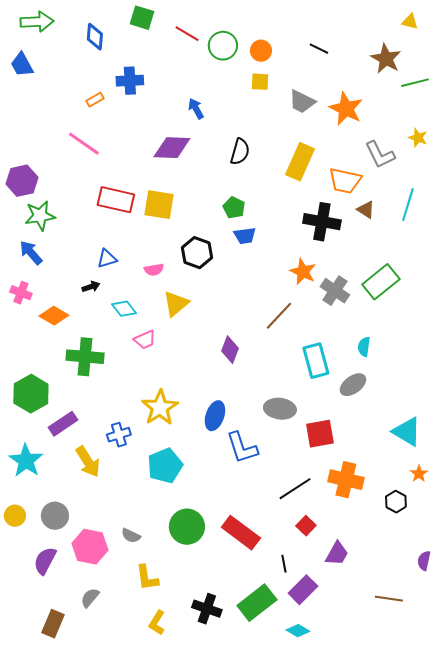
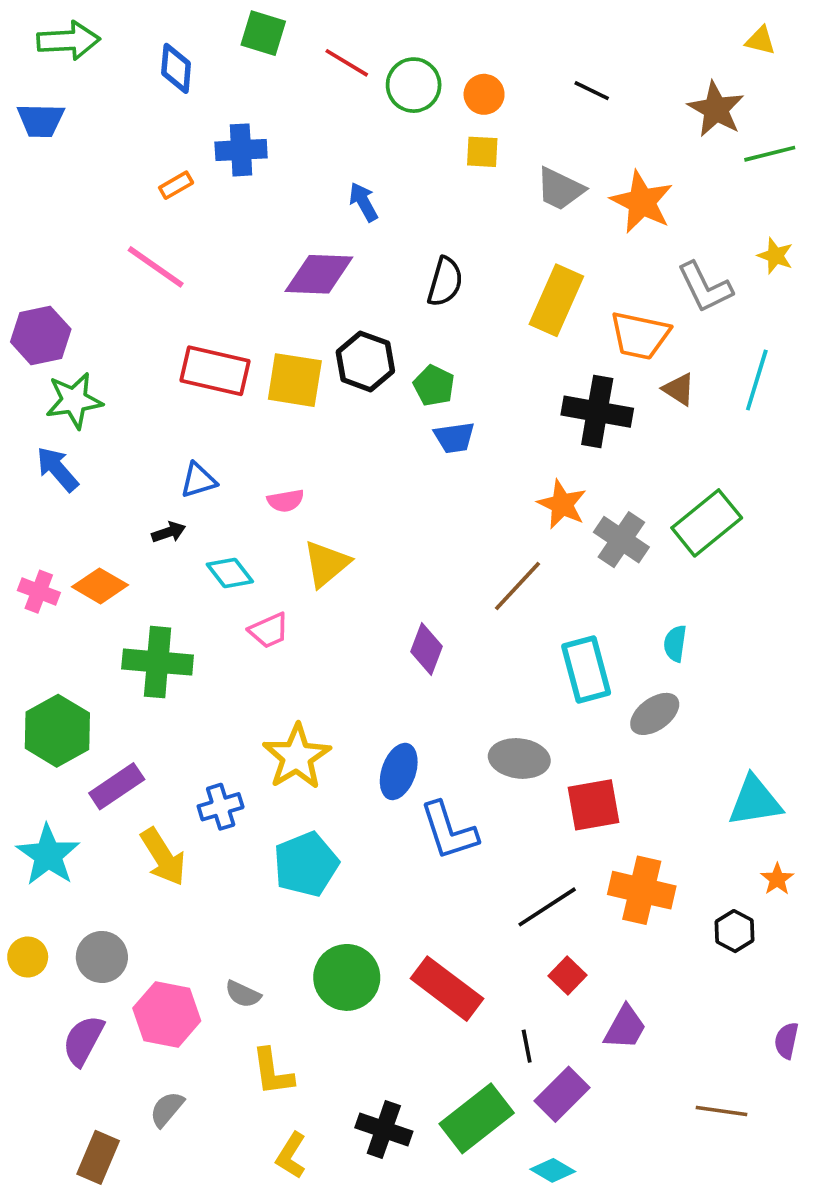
blue trapezoid: (22, 65) -> (41, 120), turned -60
black hexagon: (197, 253) -> (365, 361), moved
pink cross: (21, 293) -> (39, 592), moved
cyan triangle: (407, 432) -> (755, 801), turned -40

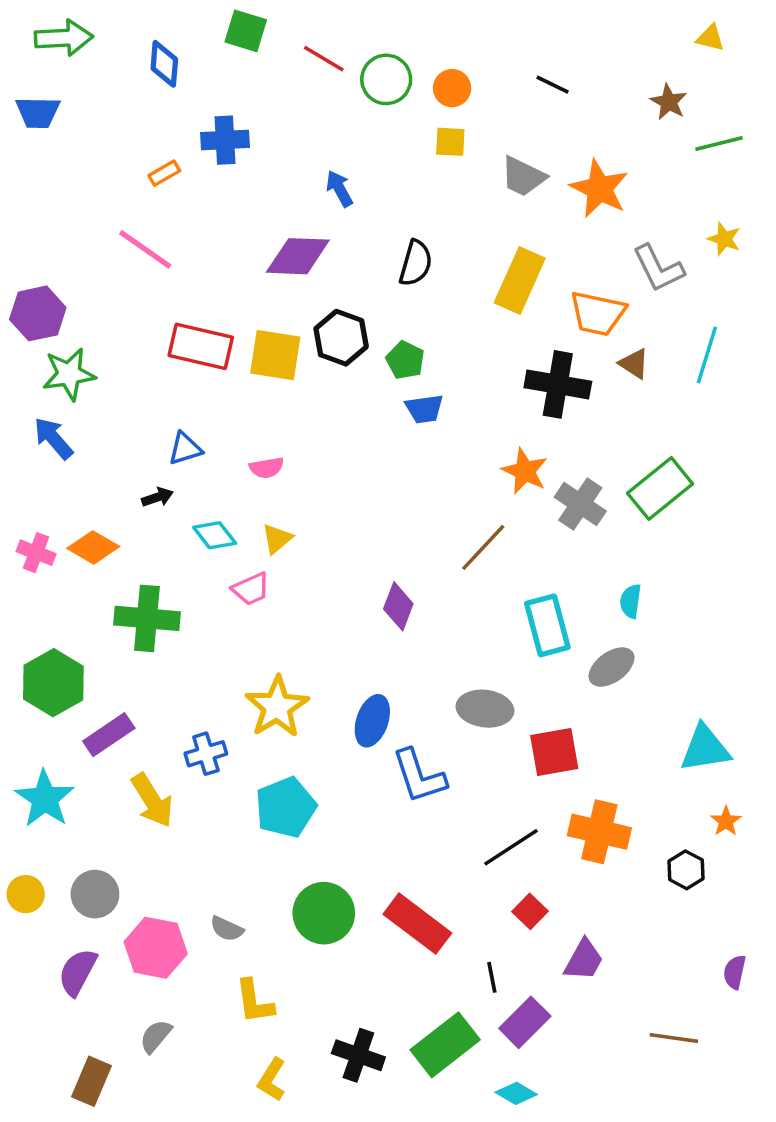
brown star: (716, 109) -> (669, 102), size x0.7
yellow triangle: (326, 564) -> (277, 539), moved, size x0.7

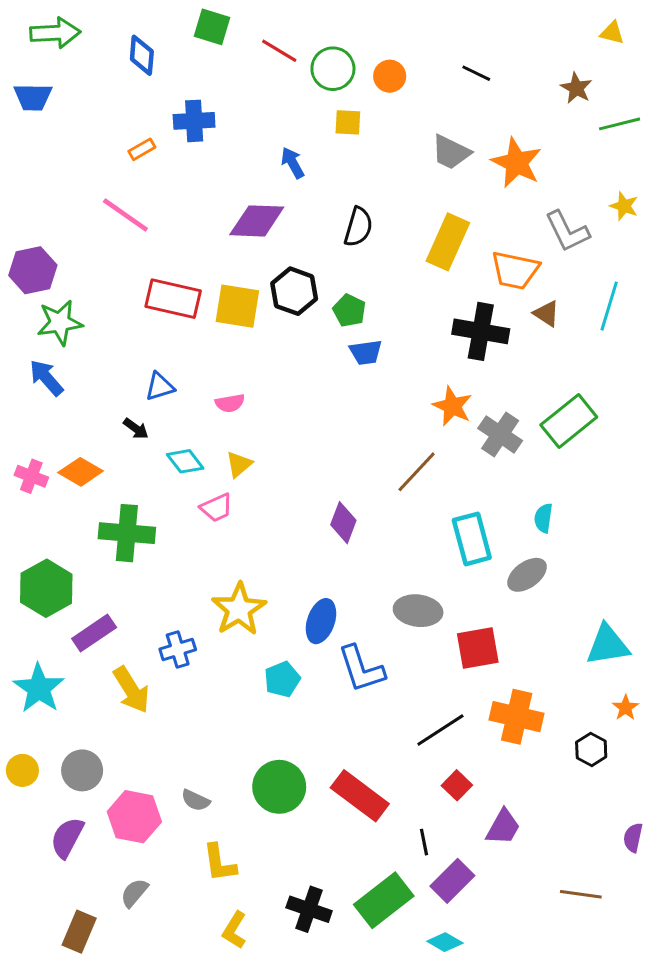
yellow square: (450, 142) -> (348, 122), moved
black arrow: (157, 497) -> (136, 428), turned 55
cyan pentagon: (286, 807) -> (282, 679), moved, size x0.7

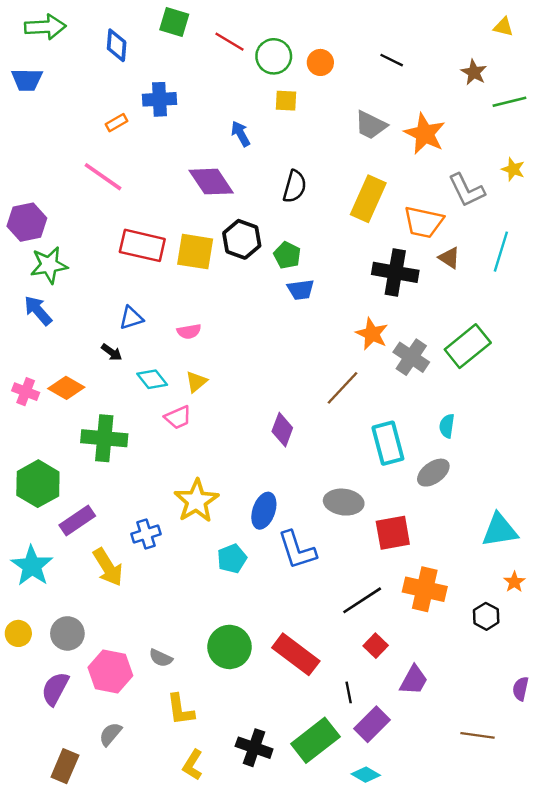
purple diamond: (257, 221) -> (211, 182), turned 54

